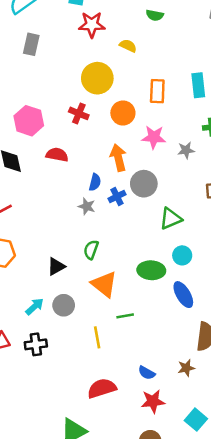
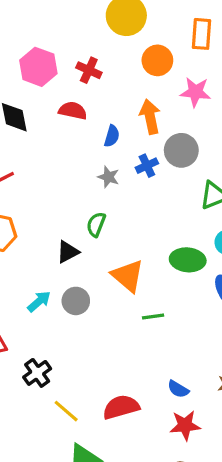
red cross: (79, 113) -> (89, 70), moved
blue semicircle: (95, 182) -> (112, 136), moved
green semicircle: (91, 250) -> (96, 224), moved
yellow line: (97, 337) -> (66, 411), moved, turned -40
black cross: (36, 344) -> (37, 373), moved, turned -30

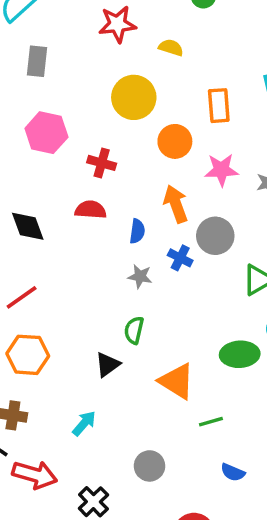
pink hexagon: (38, 67) -> (46, 133), moved
blue cross: (147, 166) -> (180, 258), turned -30
gray circle: (76, 301) -> (150, 466), moved
blue semicircle: (178, 389) -> (233, 472), moved

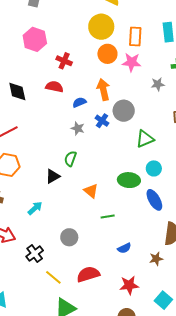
yellow circle: (134, 97) -> (101, 27), moved
pink star: (221, 170) -> (132, 62), moved
blue semicircle: (137, 231) -> (79, 102), turned -128
orange triangle: (177, 381) -> (91, 191), size x0.7
blue semicircle: (233, 472) -> (124, 248), moved, turned -56

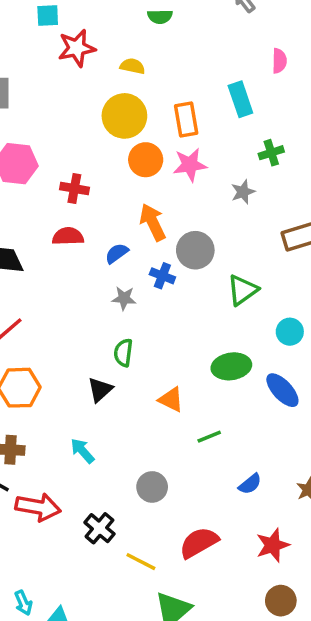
cyan circle: (154, 168) -> (290, 332), moved
cyan arrow: (35, 208) -> (82, 451), turned -77

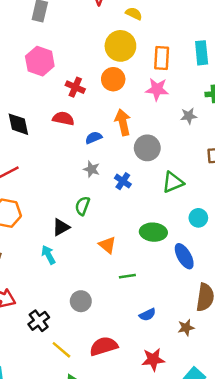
orange circle: (146, 160) -> (113, 79), moved
blue cross: (162, 276) -> (123, 181), moved
cyan arrow: (82, 451) -> (48, 255), moved

